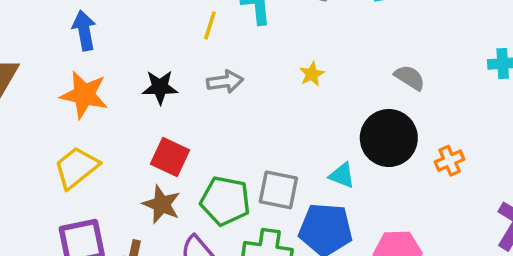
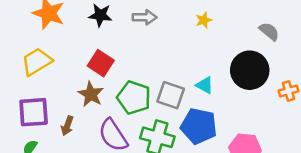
cyan triangle: (342, 175) -> (205, 85), moved

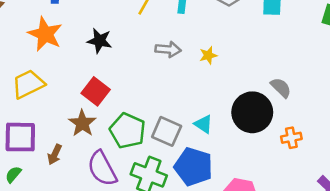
gray arrow: (145, 17) -> (168, 49), moved
gray semicircle: (269, 31) -> (281, 88), moved

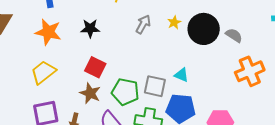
gray arrow: (168, 49) -> (143, 24), turned -54
black circle: (252, 112) -> (204, 29), moved
orange cross: (291, 138) -> (250, 71), size x1.8

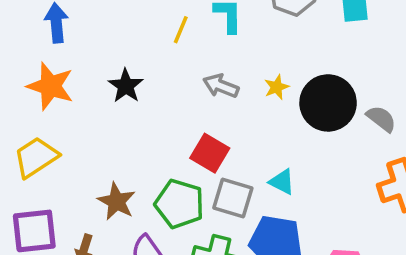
gray arrow: (143, 24) -> (221, 86), turned -102
black star: (90, 28) -> (126, 86), turned 30
red square: (95, 67) -> (210, 153), moved

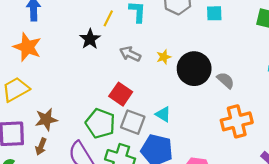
black star: (126, 86) -> (90, 39), moved
brown star: (116, 201) -> (46, 119), moved, turned 30

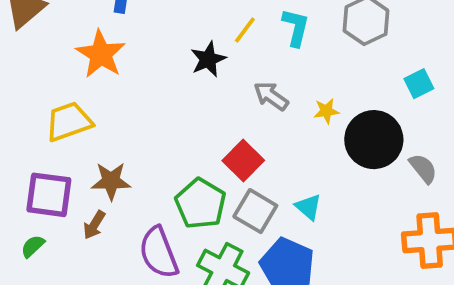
cyan square: (214, 13) -> (419, 84), moved, turned -35

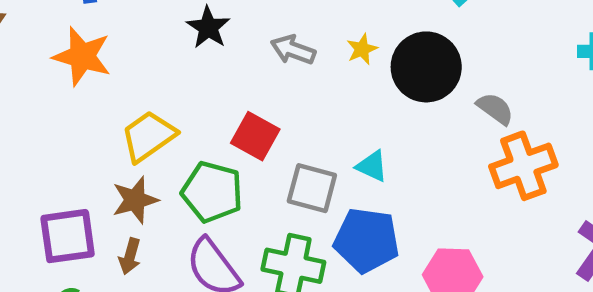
yellow trapezoid: (69, 122) -> (148, 136), moved
red square: (243, 160) -> (255, 136), moved
gray semicircle: (423, 168) -> (495, 109), moved
green pentagon: (201, 204) -> (212, 192), moved

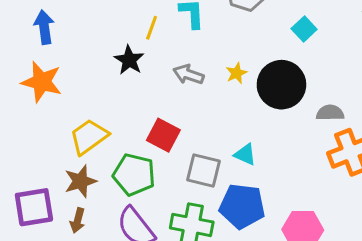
gray semicircle: (495, 109) -> (330, 113), turned -36

